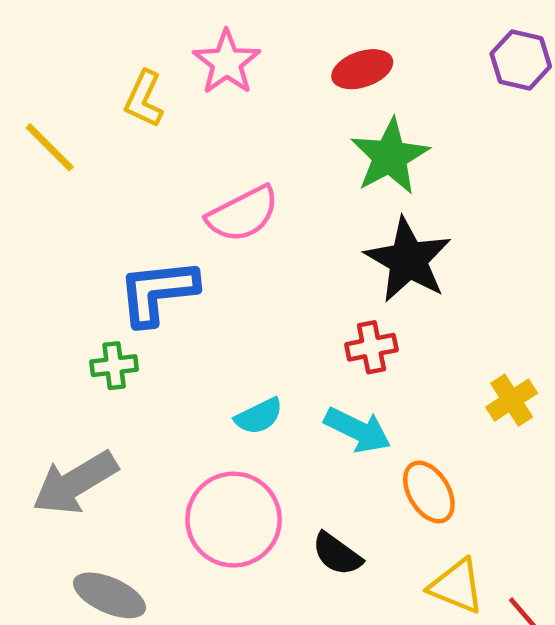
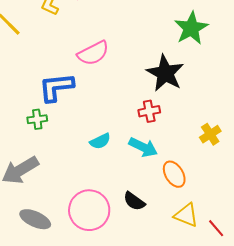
green star: (390, 157) -> (191, 28), moved
pink circle: (234, 520) -> (89, 210), moved

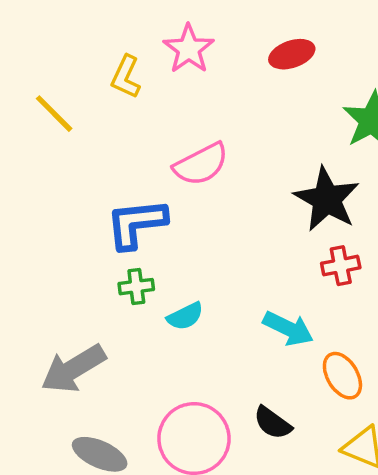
red cross: (149, 111) -> (341, 266), moved
green cross: (37, 119) -> (136, 287), moved
cyan semicircle: (100, 141) -> (185, 316), moved

